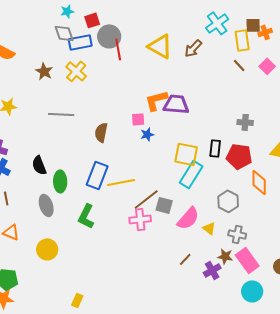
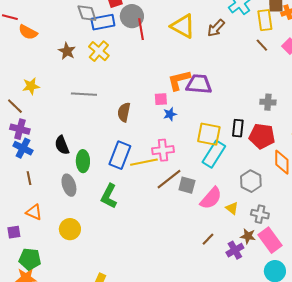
pink cross: (140, 219) -> (163, 150), moved

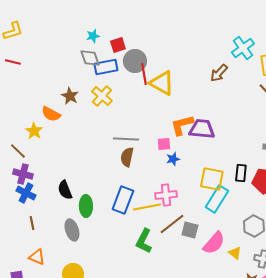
yellow triangle: (183, 26) -> (162, 83), moved
orange semicircle: (28, 32) -> (51, 114), moved
yellow star: (31, 86) -> (34, 131), turned -30
gray line: (84, 94) -> (126, 139), moved
green L-shape: (109, 196) -> (144, 241), moved

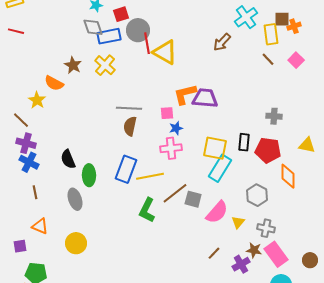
pink cross: (166, 195) -> (171, 148), moved
yellow triangle: (235, 253) -> (238, 222), turned 32

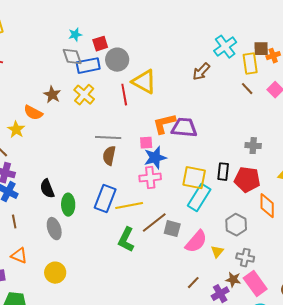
red line: (147, 43) -> (124, 95), moved
blue star: (176, 128) -> (155, 158), size x1.6

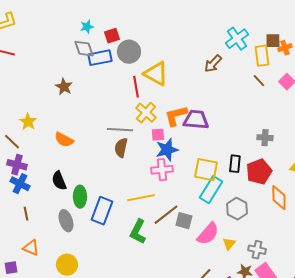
yellow cross: (84, 95) -> (146, 113), moved
orange semicircle: (33, 113) -> (64, 140), moved
red pentagon: (247, 180) -> (259, 172), turned -30
blue rectangle: (105, 199) -> (102, 211), moved
gray hexagon: (236, 225) -> (237, 209), moved

